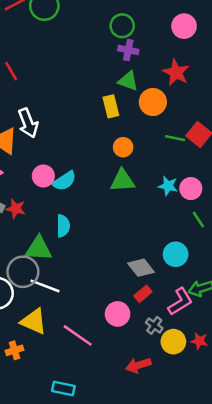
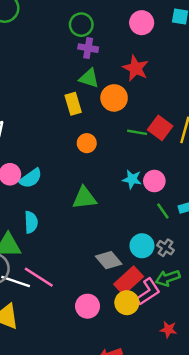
green triangle: (123, 181) -> (84, 198), moved
red rectangle: (143, 294) -> (129, 280), moved, size x1.6
gray cross: (154, 325) -> (166, 248), moved
pink line: (78, 335) -> (39, 277), moved
yellow circle: (173, 342) -> (127, 303), moved

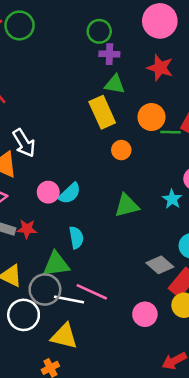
pink circle: (142, 23) -> (160, 21), size x1.4
orange circle: (114, 98) -> (151, 117), moved
yellow rectangle: (73, 104) -> (102, 112), size x1.4
cyan star: (132, 179) -> (172, 199), moved, turned 30

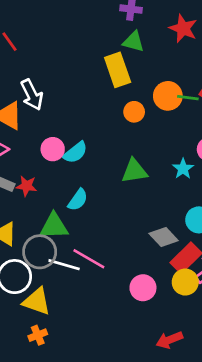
orange circle: (151, 117) -> (168, 96), moved
cyan semicircle: (76, 238) -> (78, 200), turned 40
yellow triangle: (64, 336) -> (37, 301), moved

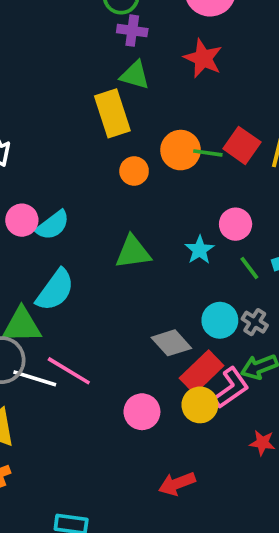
cyan semicircle: (78, 200) -> (55, 290), size x1.4

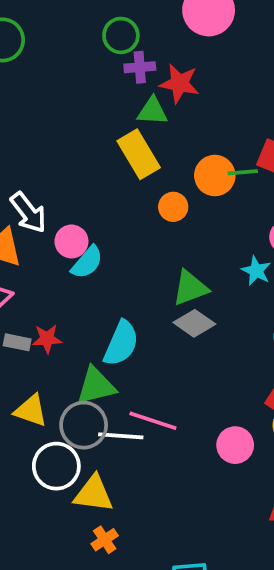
red star: (203, 58) -> (179, 83), moved
pink circle: (22, 220) -> (71, 241), moved
cyan semicircle: (53, 225) -> (87, 262), moved
gray diamond: (171, 343) -> (194, 323), moved

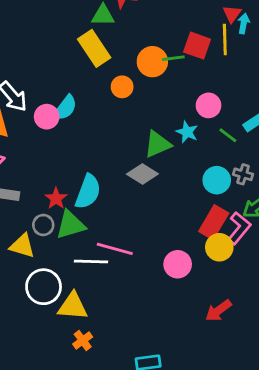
cyan semicircle: (87, 262) -> (65, 108), moved
green triangle: (190, 288) -> (158, 144), moved
red star: (47, 339) -> (56, 198), moved, turned -30
gray circle: (84, 425) -> (43, 225), moved, size x0.6

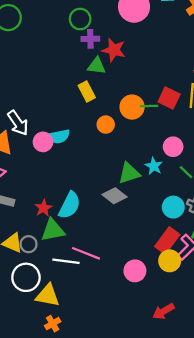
yellow rectangle: (94, 48) -> (87, 92), size x0.7
cyan semicircle: (65, 108) -> (59, 136), turned 35
gray circle: (43, 225) -> (29, 244), moved

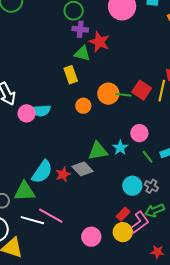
red star: (43, 208) -> (63, 174), moved
red rectangle: (167, 240) -> (123, 214), size x0.6

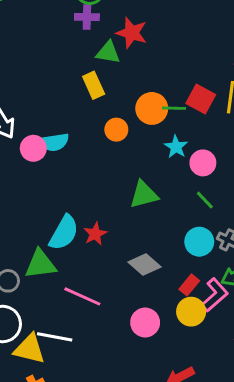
purple cross: (80, 29) -> (87, 17), moved
cyan star: (120, 148) -> (176, 147), moved
green line: (148, 157) -> (205, 200), moved
gray diamond: (82, 169) -> (145, 265), moved
white line: (32, 220) -> (55, 337), moved

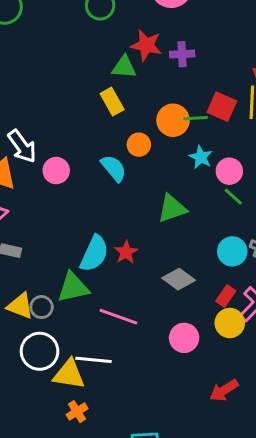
purple cross: (87, 17) -> (182, 54), moved
cyan semicircle: (54, 142) -> (114, 168), moved, turned -116
green line: (205, 200) -> (233, 197), moved

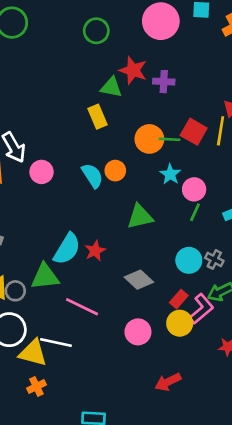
orange circle: (139, 145) -> (115, 171), moved
green line: (233, 197) -> (195, 212), turned 66

